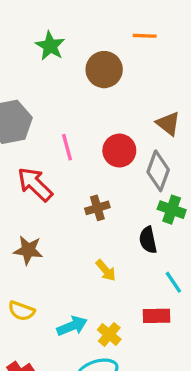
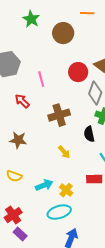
red circle: (119, 151) -> (78, 72), moved
red arrow: (35, 184) -> (22, 101), size x0.7
brown cross: (97, 208) -> (59, 115), size x1.5

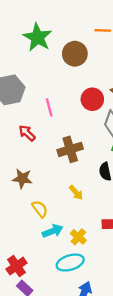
green star: (31, 19) -> (37, 37), size x1.4
yellow semicircle: (14, 176) -> (40, 209), moved, turned -147

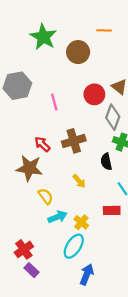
red arrow: (27, 133) -> (42, 144), moved
brown star: (22, 179) -> (29, 168), size x1.4
cyan ellipse: (70, 263) -> (74, 246), turned -40

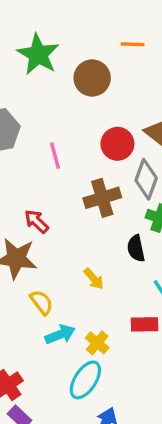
brown cross: (74, 141) -> (102, 198), moved

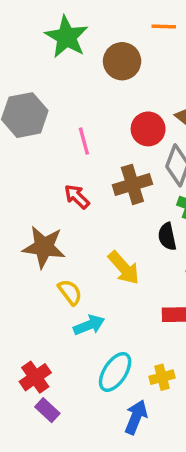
red arrow: (36, 221) -> (77, 197), moved
yellow arrow: (94, 279) -> (124, 268), size x1.5
yellow cross: (97, 343) -> (162, 377), moved, turned 35

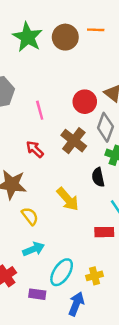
brown circle: (122, 61) -> (65, 37), moved
brown cross: (132, 184) -> (74, 141), turned -35
cyan arrow: (89, 325) -> (34, 249), moved
purple rectangle: (47, 410) -> (37, 294), moved, turned -35

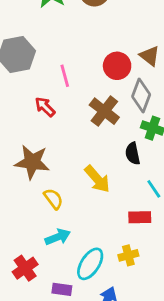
red arrow: (35, 149) -> (45, 107), moved
yellow cross: (94, 276) -> (128, 255), moved

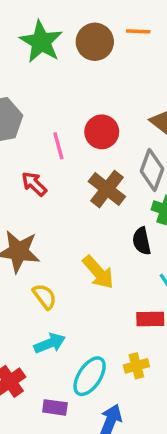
red circle: (117, 66) -> (102, 132), moved

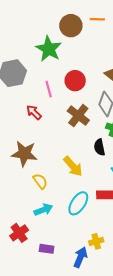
green star: (41, 42) -> (49, 49), moved
yellow cross: (136, 366) -> (96, 241), moved
cyan ellipse: (90, 376) -> (78, 203), moved

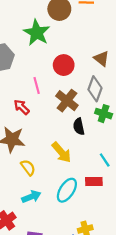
pink line: (49, 89) -> (37, 86), moved
red arrow: (34, 112) -> (22, 107), moved
black semicircle: (99, 147) -> (79, 127), moved

